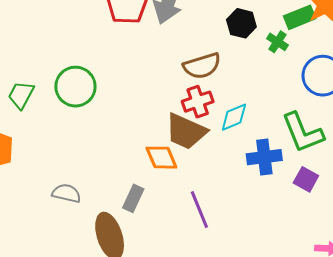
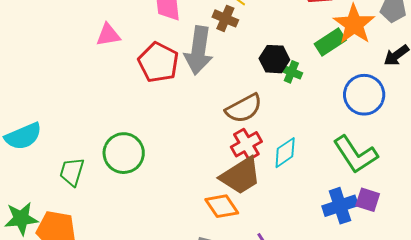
green cross: (277, 42) -> (291, 72), moved
brown trapezoid: (186, 131) -> (241, 176), turned -45
blue cross: (264, 157) -> (340, 206), moved

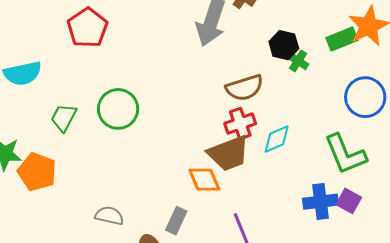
red pentagon: (158, 62) -> (87, 28), moved

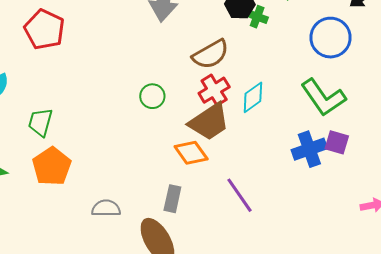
green circle: (118, 109) -> (152, 96), moved, size x0.6
orange pentagon: (37, 172) -> (52, 166), moved, turned 30

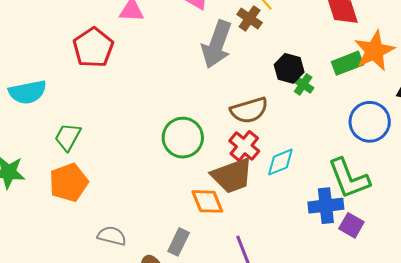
red cross: (214, 90) -> (244, 146), turned -32
green circle: (152, 96) -> (183, 138), size x1.6
blue cross: (309, 149) -> (326, 206), moved

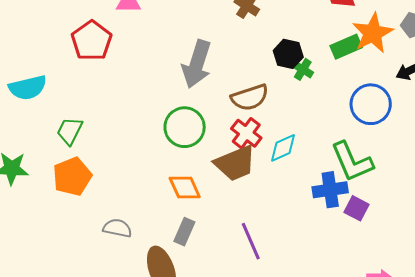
gray arrow: (217, 44) -> (197, 64), moved
orange diamond: (207, 201) -> (185, 187), moved

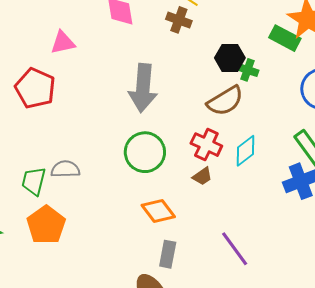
green rectangle: (346, 47) -> (285, 38), turned 64
brown semicircle: (250, 97) -> (225, 101), moved
brown trapezoid: (235, 163) -> (202, 176), size x0.5
gray semicircle: (117, 228) -> (65, 169), moved

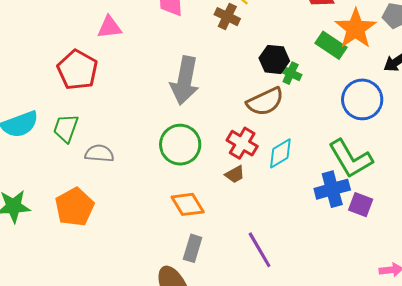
green trapezoid: (34, 181) -> (66, 128), moved

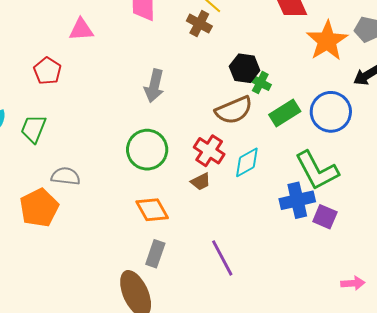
green rectangle: (331, 45) -> (285, 113), moved, turned -68
red pentagon: (77, 70) -> (47, 71), size x0.7
gray arrow: (185, 80) -> (154, 86), size x0.7
gray semicircle: (99, 153) -> (66, 176), moved

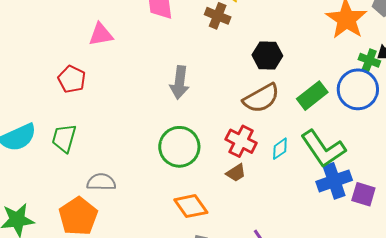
green cross: (260, 83) -> (369, 60), moved
cyan diamond: (247, 162) -> (280, 149), size x0.7
green L-shape: (317, 171) -> (323, 149), moved

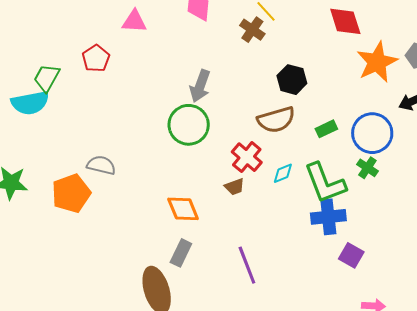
green cross: (369, 60) -> (367, 168), moved
green rectangle: (312, 96) -> (326, 129), size x0.7
green trapezoid: (64, 138) -> (47, 78), moved
green circle: (179, 147) -> (189, 125), moved
purple square: (363, 194) -> (351, 255), moved

